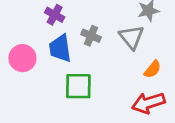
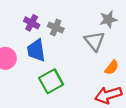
gray cross: (91, 36) -> (56, 27), moved
green square: (78, 86) -> (51, 81), turned -30

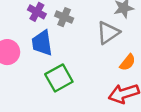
gray triangle: (95, 41) -> (108, 33), turned 35

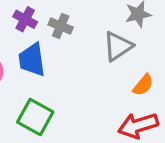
green square: (59, 78) -> (35, 117), moved, turned -32

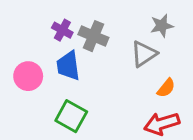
gray cross: (61, 26) -> (93, 36), size x1.4

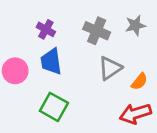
gray cross: (93, 36) -> (97, 31), moved
gray triangle: (144, 54) -> (110, 68), moved

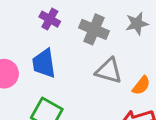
purple cross: (46, 29) -> (50, 19), moved
gray triangle: (110, 68) -> (109, 71), turned 50

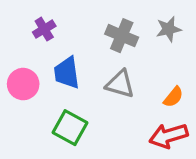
purple cross: (50, 19) -> (44, 29), moved, turned 30
gray triangle: (109, 71) -> (120, 84), moved

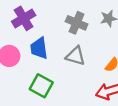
purple cross: (44, 29) -> (24, 18), size x1.5

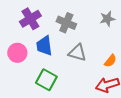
gray cross: (77, 23) -> (66, 23), moved

